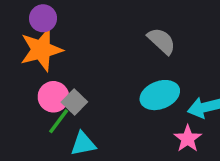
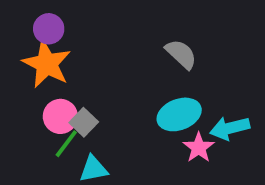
orange star: (41, 50) -> (47, 64), turned -30
pink star: (188, 139) -> (199, 148), moved

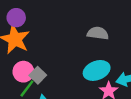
gray semicircle: (181, 54) -> (98, 33), turned -35

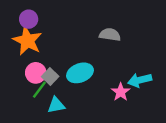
cyan ellipse: (97, 70) -> (80, 73), moved

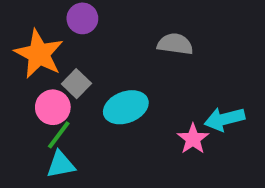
purple circle: (29, 19) -> (82, 18), moved
gray square: (50, 76) -> (76, 84), moved
cyan triangle: (56, 105) -> (61, 164), moved

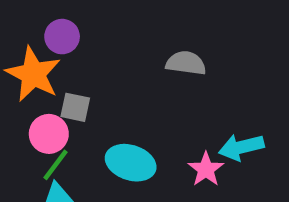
purple circle: (82, 18) -> (62, 37), moved
gray square: (76, 84) -> (75, 107), turned -32
cyan ellipse: (126, 107) -> (131, 163), moved, turned 39

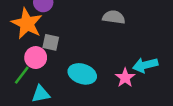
green line: (55, 165) -> (22, 75), moved

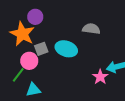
gray square: (51, 42) -> (41, 49), turned -32
cyan ellipse: (82, 74) -> (66, 49), moved

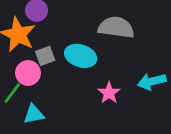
gray semicircle: (91, 29) -> (116, 27), size x1.4
pink star: (100, 77) -> (109, 93), moved

